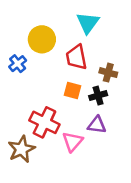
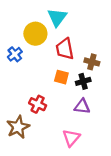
cyan triangle: (88, 23) -> (57, 17), moved
red cross: (44, 122) -> (38, 104), size x0.7
pink triangle: (73, 141) -> (71, 138), moved

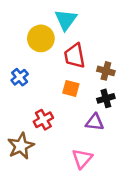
blue cross: (15, 54) -> (20, 77), moved
black cross: (83, 81) -> (106, 98), moved
red cross: (38, 104) -> (43, 120), turned 35

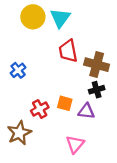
yellow circle: (41, 38) -> (33, 17), moved
brown cross: (106, 71) -> (97, 65), size x1.5
orange square: (71, 88) -> (65, 103), moved

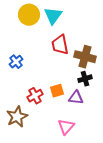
orange square: (65, 103) -> (57, 91), turned -32

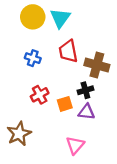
blue cross: (16, 62) -> (33, 58), moved, turned -32
black cross: (85, 79) -> (85, 90), moved
red cross: (35, 96) -> (40, 95), moved

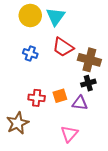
red trapezoid: (68, 51) -> (63, 47), turned -45
black cross: (85, 90) -> (88, 83), moved
red cross: (40, 95) -> (37, 98), moved, turned 35

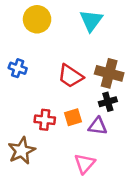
cyan triangle: (56, 17) -> (91, 21), moved
red trapezoid: (63, 47) -> (71, 76), moved
blue cross: (30, 53) -> (18, 68), moved

